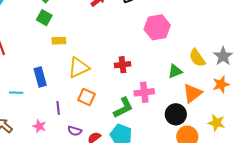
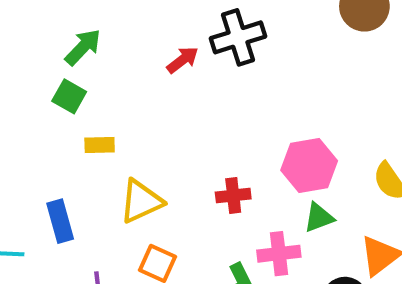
pink hexagon: (157, 27) -> (309, 165), moved
green triangle: (175, 71) -> (319, 217), moved

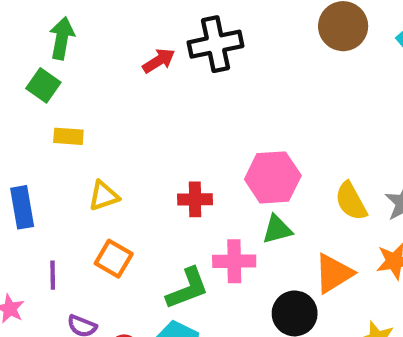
green arrow: (83, 47) -> (62, 38), turned -39
yellow triangle: (141, 201) -> (104, 196), size x0.7

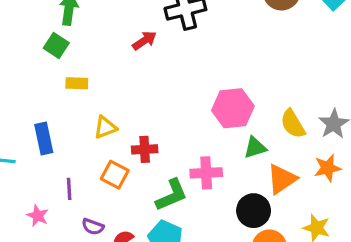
red arrow: (159, 61) -> (144, 41), moved
red cross: (195, 199) -> (145, 149), moved
green triangle: (277, 230) -> (255, 148), moved

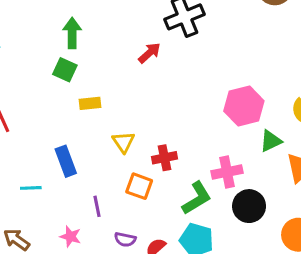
yellow triangle: (105, 127) -> (123, 142), turned -35
black circle: (254, 211) -> (249, 206), moved

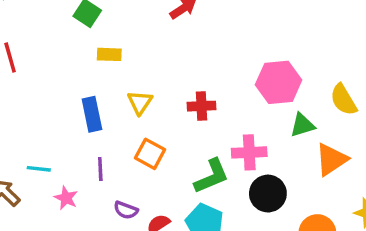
red cross: (165, 158) -> (201, 106), moved
blue rectangle: (66, 161) -> (92, 114), moved
cyan line: (31, 188) -> (39, 169), moved

